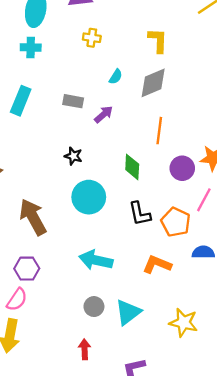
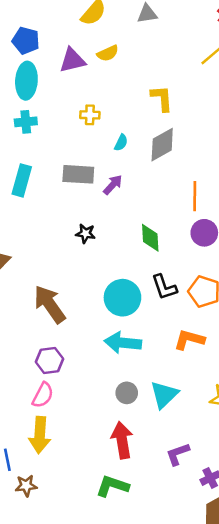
yellow cross: (92, 38) -> (90, 115), moved
gray rectangle: (73, 101) -> (78, 174), size x1.4
orange line: (159, 131) -> (195, 196), moved
cyan circle: (89, 197) -> (122, 298), moved
red arrow: (85, 349) -> (122, 440), size x1.6

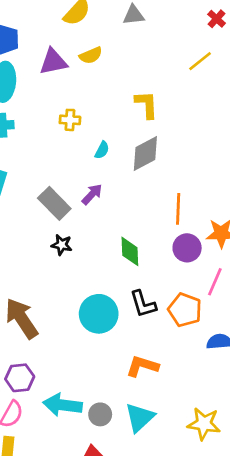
gray rectangle: (78, 174) -> (54, 203), moved, turned 40
orange L-shape: (189, 340) -> (142, 366), moved
cyan arrow: (123, 343) -> (63, 405), moved

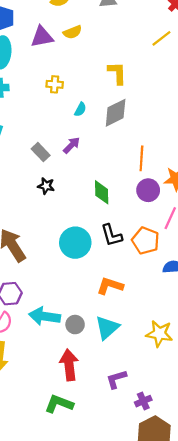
gray rectangle: (54, 203) -> (41, 152), size x0.7

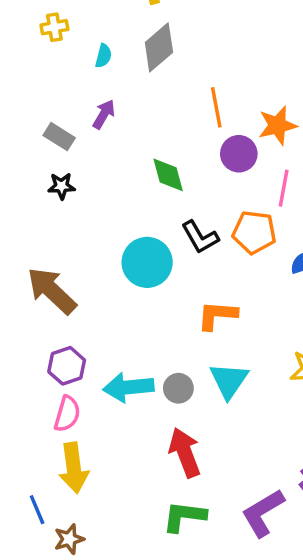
black star: (46, 186) -> (61, 186), moved
purple L-shape: (116, 379) -> (263, 513), moved, size x1.4

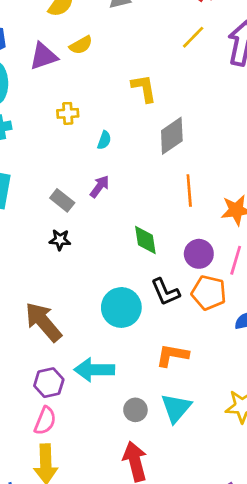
gray diamond: (159, 47) -> (172, 136), moved
purple circle: (239, 154) -> (199, 254), moved
cyan arrow: (128, 387) -> (94, 370), moved

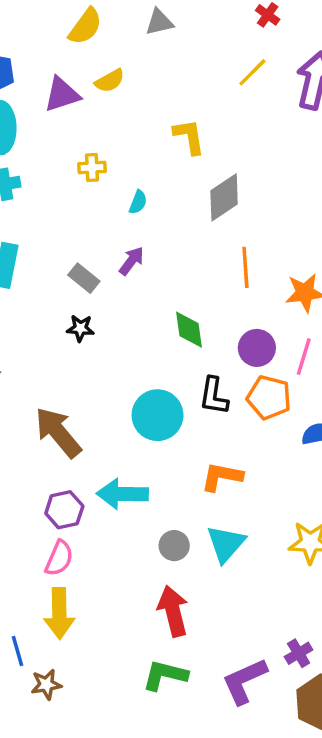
black L-shape: (165, 292) -> (214, 396), turned 32

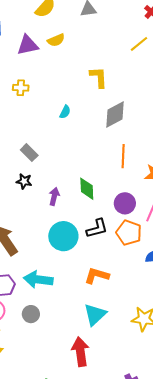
yellow cross: (92, 168) -> (21, 88), moved
purple arrow: (131, 261) -> (54, 196), moved, turned -30
black L-shape: (214, 396) -> (97, 228), turned -120
gray circle: (174, 546) -> (31, 314), moved
red arrow: (173, 611) -> (80, 352), moved

